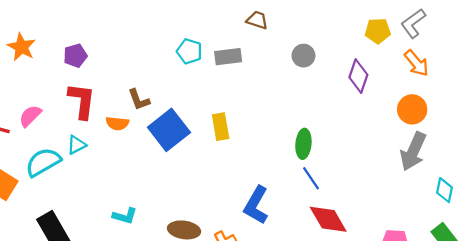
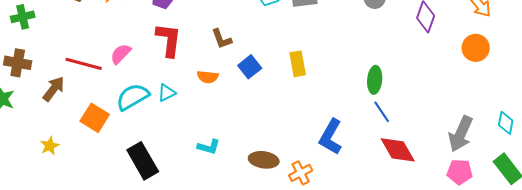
orange semicircle: (117, 123) -> (208, 77), moved
blue square: (169, 130) -> (250, 67), size x0.6
cyan triangle: (76, 145) -> (167, 93), moved
gray arrow: (413, 151) -> (461, 134), moved

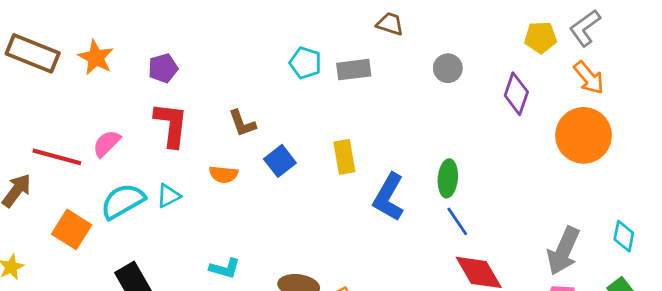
orange circle: (476, 48) -> (584, 135), size x1.5
blue L-shape: (331, 137) -> (389, 197), moved

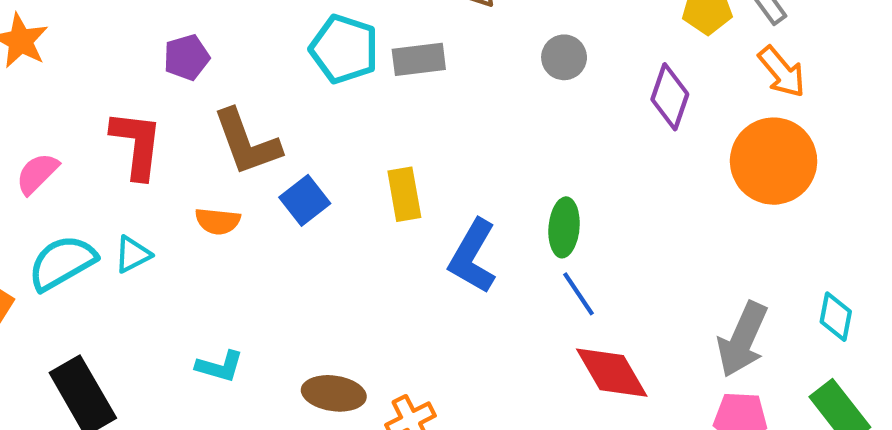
cyan pentagon: (305, 63) -> (344, 49), size x1.4
purple pentagon: (163, 68) -> (187, 57), moved
brown L-shape: (242, 123) -> (247, 142), size x1.6

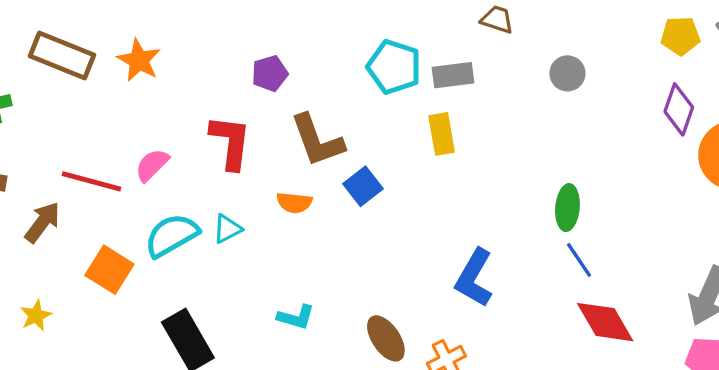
purple diamond: (670, 97) -> (679, 109), moved
yellow rectangle: (404, 194) -> (442, 134), moved
blue L-shape: (473, 256) -> (474, 278), moved
brown ellipse: (334, 393) -> (386, 338), turned 48

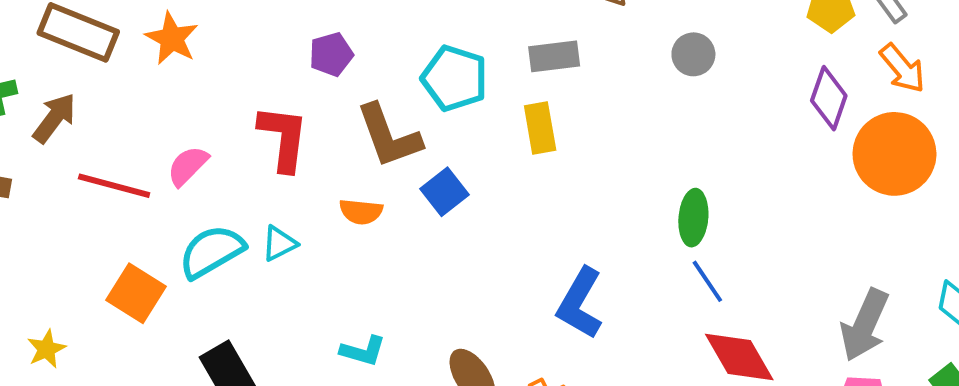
cyan pentagon: (394, 67) -> (455, 78), moved
brown arrow: (42, 222) -> (54, 118), moved

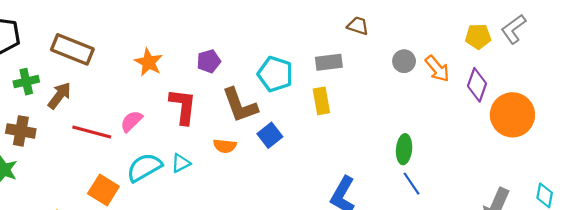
orange star: (172, 38) -> (149, 62), moved
orange arrow: (902, 68) -> (437, 69), moved

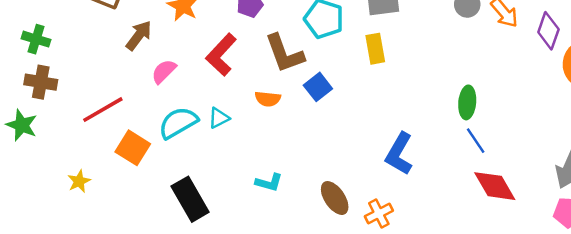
green cross: (26, 82) -> (36, 39), moved, turned 30
brown arrow: (59, 96) -> (139, 36), moved
red L-shape: (183, 106) -> (221, 55), turned -144
red line: (92, 132) -> (103, 110), moved, turned -45

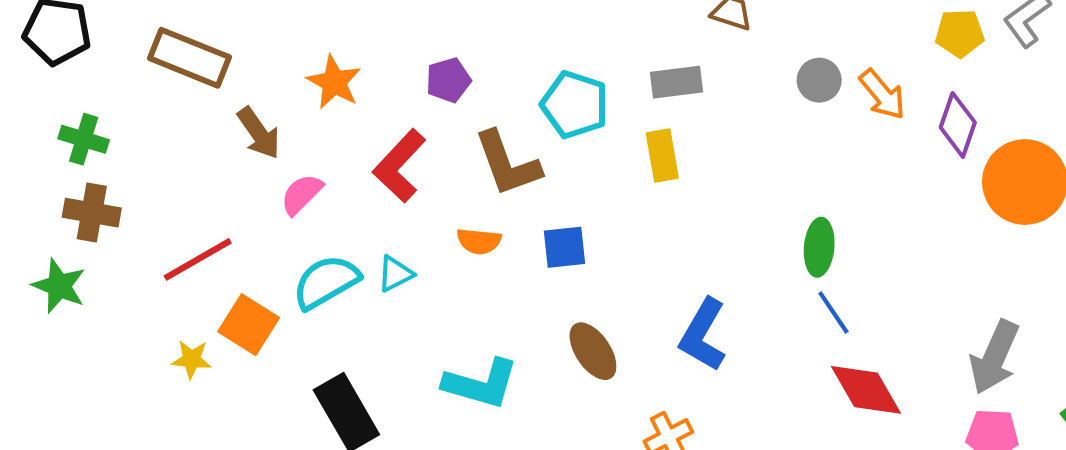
brown arrow: (139, 36) -> (259, 133), turned 108
blue square: (318, 87) -> (564, 247), moved, turned 32
yellow star: (79, 181) -> (192, 359), moved, turned 30
cyan L-shape: (269, 182) -> (481, 384), size x1.6
brown ellipse: (335, 198) -> (593, 351), moved

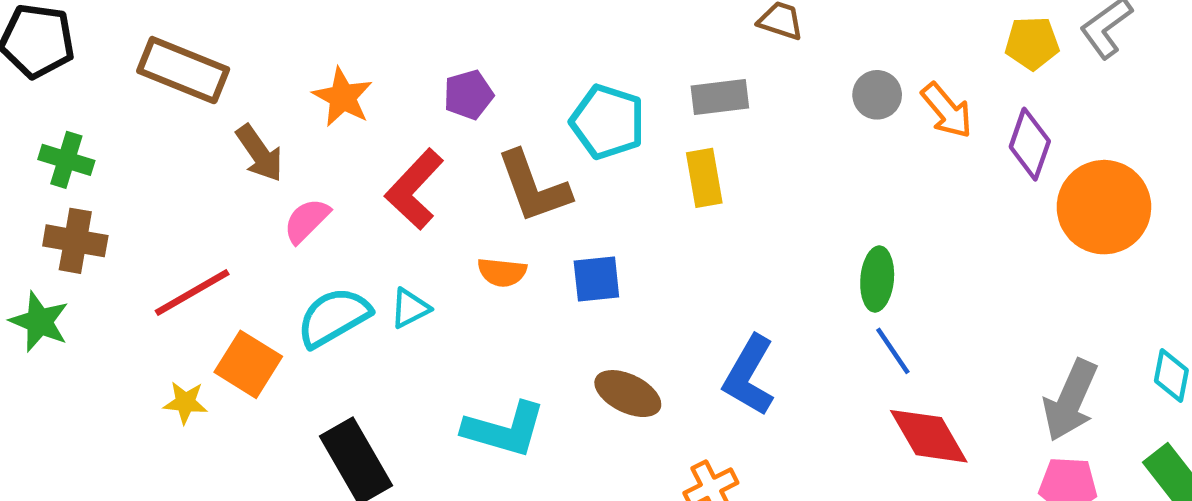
brown ellipse: (593, 351) -> (628, 394), turned -30

